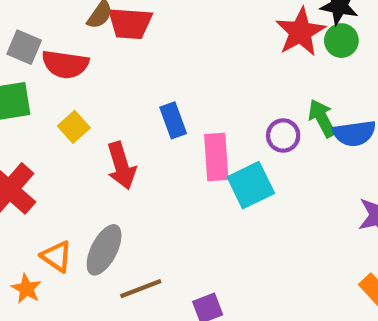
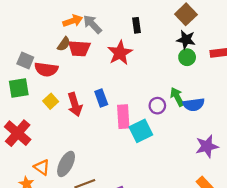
red star: (300, 32) -> (120, 53), moved
red arrow: (121, 166) -> (75, 105), moved

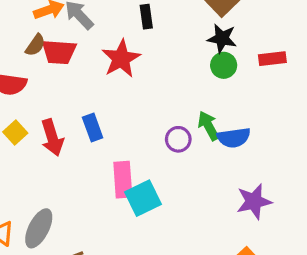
pink rectangle: (123, 117) -> (123, 180), moved
cyan square: (141, 131) -> (143, 198), moved

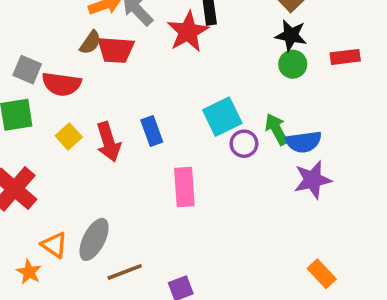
red star: (121, 59) -> (188, 32), moved
cyan square: (143, 198) -> (222, 117), moved
purple star: (254, 201) -> (313, 180), moved

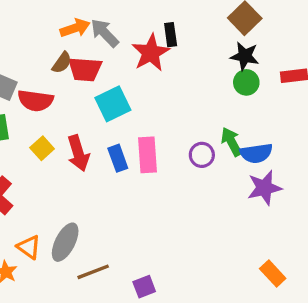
cyan square: (222, 117) -> (113, 104), moved
blue rectangle: (152, 131) -> (118, 158), moved
pink rectangle: (184, 187) -> (147, 155), moved

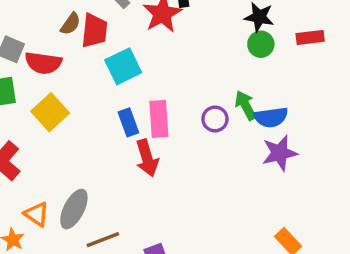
red trapezoid: (85, 69) -> (94, 31), turned -88
yellow square: (42, 148) -> (50, 112), size x1.5
red arrow: (78, 153) -> (147, 158), moved

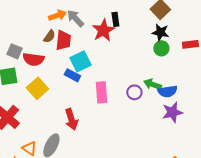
green arrow: (246, 105) -> (152, 84), turned -42
blue rectangle: (128, 122) -> (72, 75), moved, turned -42
red arrow: (147, 158) -> (71, 119), moved

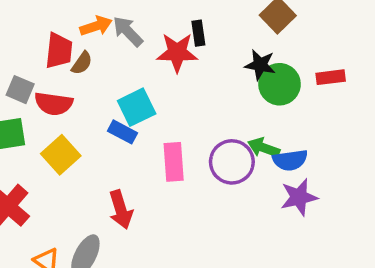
red star: (103, 30) -> (177, 52), turned 30
black star: (160, 32) -> (260, 65), moved
red trapezoid: (63, 40) -> (59, 51), moved
green circle: (161, 48) -> (280, 84), size x1.5
purple circle: (134, 92) -> (232, 162), size x1.6

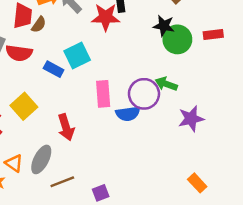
blue rectangle: (122, 132) -> (54, 69), moved
yellow square: (61, 155) -> (24, 106), moved
blue semicircle: (290, 160) -> (128, 114), moved

